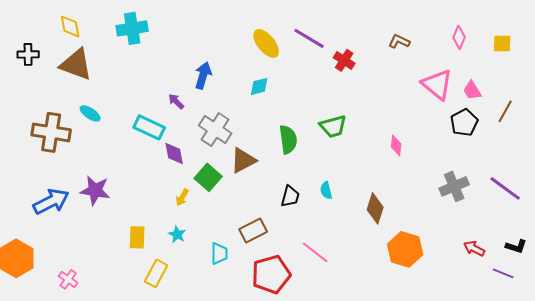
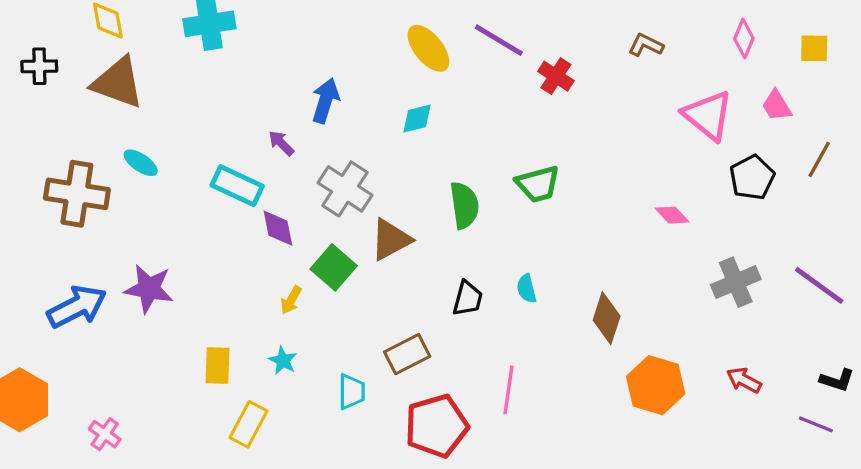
pink trapezoid: (472, 90) -> (777, 106), moved
pink diamond: (396, 145) -> (672, 215), moved, turned -50
red arrow: (474, 248) -> (744, 380), moved
pink line: (315, 252) -> (508, 390), turned 60

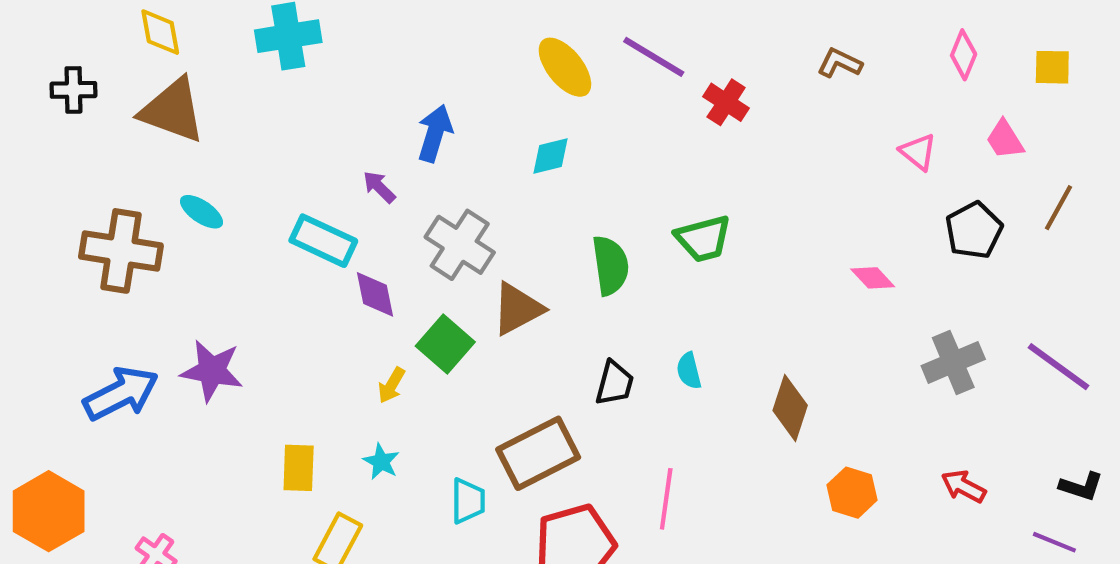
pink triangle: (708, 115) -> (918, 152), size x0.6
brown rectangle: (407, 354) -> (538, 453), size x1.4
orange hexagon: (656, 385) -> (852, 493), size x0.7

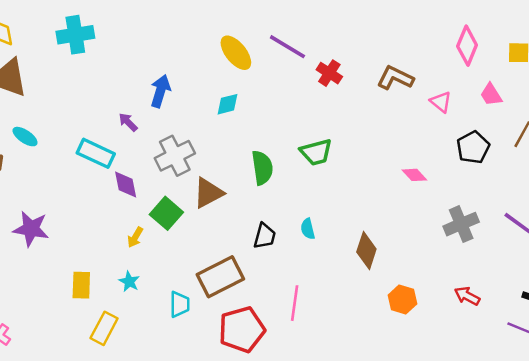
pink diamond: (964, 55) -> (467, 46), size x1.4
brown L-shape: (840, 63) -> (395, 78), moved, size x1.4
gray cross: (460, 245) -> (175, 156), turned 30

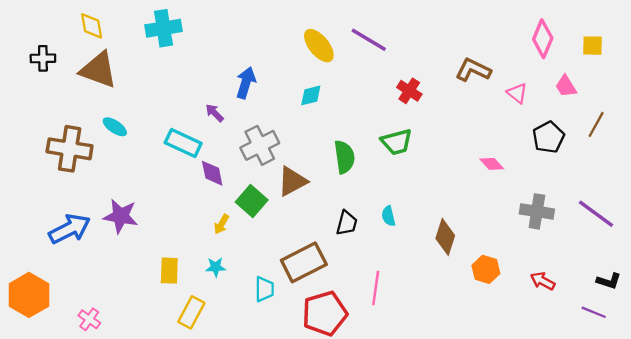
red cross: (329, 73) -> (409, 91), moved
gray cross: (461, 224) -> (537, 211), turned 32
cyan star: (129, 282) -> (216, 267), turned -30
orange hexagon: (402, 300) -> (486, 269), moved

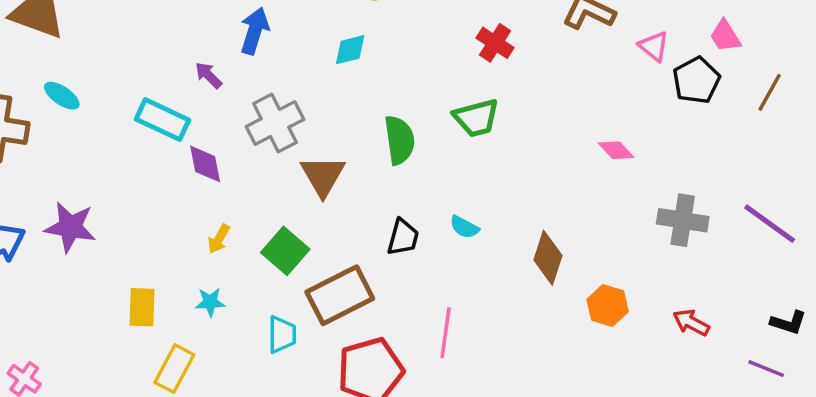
black pentagon: (548, 137) -> (696, 80), moved
brown triangle: (292, 181) -> (323, 176), turned -32
green square: (252, 201) -> (285, 251), moved
cyan semicircle: (388, 216) -> (464, 227), turned -48

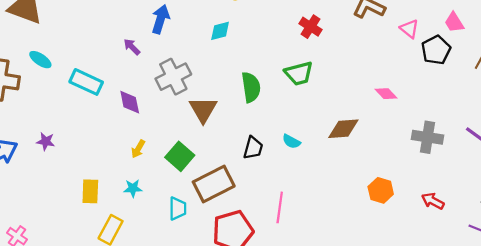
cyan rectangle: (162, 120) -> (86, 82), moved
purple star: (70, 227) -> (46, 141), size x0.6
brown diamond: (548, 258) -> (343, 129), moved, turned 68

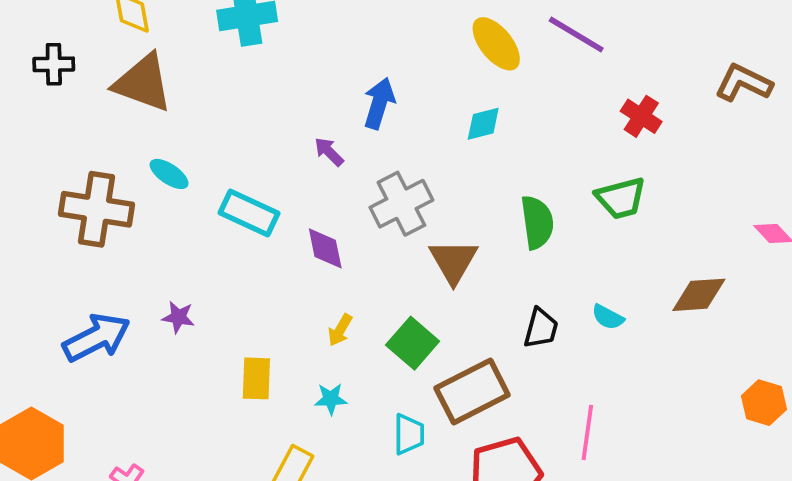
yellow rectangle: (90, 191) -> (256, 378), moved

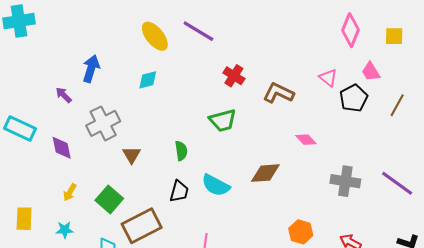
brown L-shape: (743, 83) -> (279, 93), moved
green semicircle: (537, 222) -> (181, 151), moved, size x0.7
brown triangle: (453, 261) -> (132, 155), size x0.7
cyan semicircle: (608, 317) -> (216, 185), size x1.6

